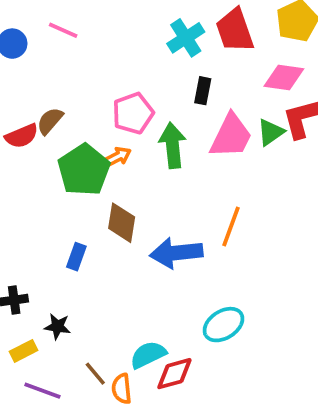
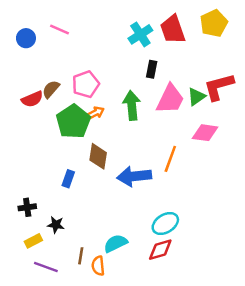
pink diamond: (284, 77) -> (205, 133), moved
pink pentagon: (133, 113) -> (86, 84), moved
brown line: (95, 374) -> (81, 256), turned 49
red diamond: (174, 374) -> (160, 250), moved

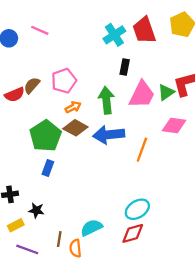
green pentagon: (73, 122) -> (46, 136), moved
brown diamond: (98, 156) -> (75, 128), moved, turned -70
blue arrow: (134, 176) -> (109, 135), moved

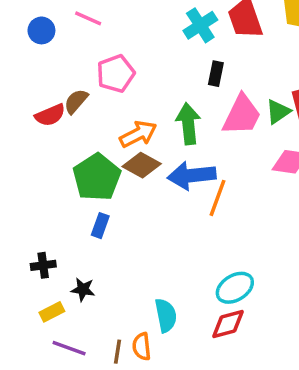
pink pentagon: (64, 81) -> (116, 74), moved
orange arrow: (73, 107) -> (138, 134), size x1.5
orange line: (142, 150) -> (218, 198), moved
cyan semicircle: (91, 228) -> (166, 315), turned 105
brown line: (59, 239) -> (117, 352), moved

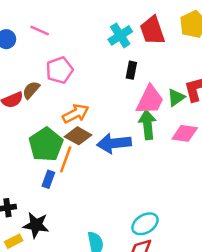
green arrow: (188, 124) -> (147, 125), moved
orange line: (218, 198) -> (66, 159), moved
black star: (83, 289) -> (36, 225), size x1.5

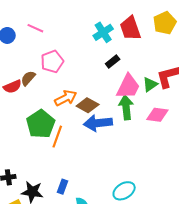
black rectangle: (131, 70) -> (113, 62), turned 40
brown diamond: (78, 136) -> (88, 105), moved
blue rectangle: (48, 179) -> (63, 187), moved

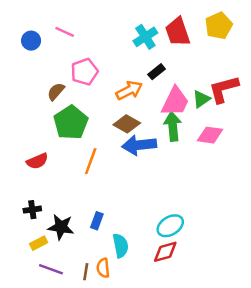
red semicircle: (12, 87) -> (37, 161), moved
orange arrow: (66, 98) -> (129, 90), moved
green pentagon: (41, 124) -> (71, 123), moved

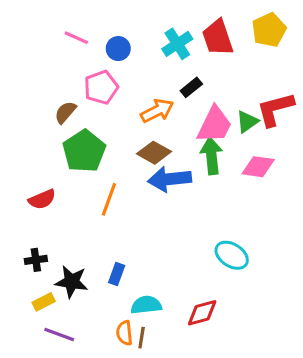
blue circle: (31, 41) -> (118, 49), moved
cyan ellipse: (170, 226) -> (232, 255), moved, turned 65
cyan semicircle: (121, 246) -> (146, 305), turned -85
brown line: (86, 272) -> (142, 338), moved

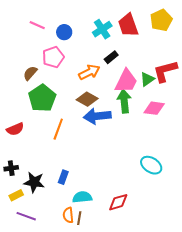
cyan ellipse: (232, 255) -> (151, 165), moved

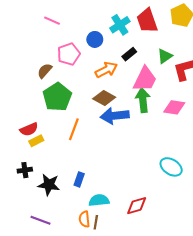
blue circle: (64, 32) -> (95, 39), moved
green triangle: (147, 79) -> (165, 56), moved
yellow rectangle: (16, 195) -> (36, 141), moved

